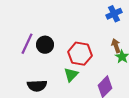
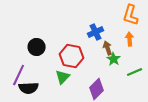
blue cross: (114, 14) -> (96, 32), moved
purple line: (27, 44) -> (19, 75), moved

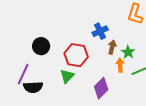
orange arrow: (130, 39) -> (120, 65), moved
brown arrow: (108, 48) -> (112, 47), turned 32
green star: (114, 59) -> (128, 52), moved

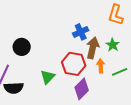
brown arrow: (112, 47) -> (93, 48), size x1.5
green star: (128, 52) -> (113, 45), moved
red hexagon: (76, 55) -> (74, 64), moved

